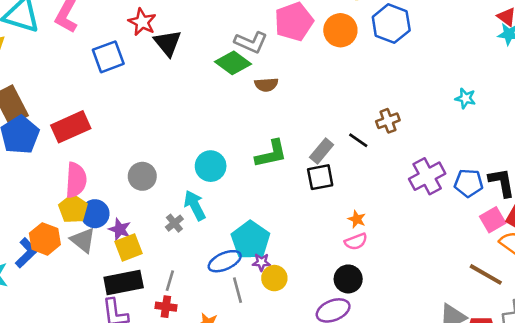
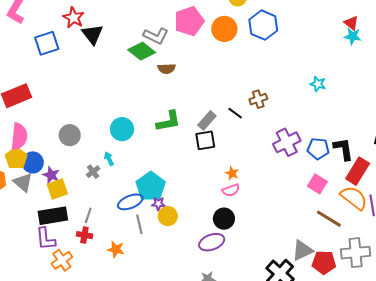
cyan arrow: (195, 205) -> (109, 159), size x0.6
pink square: (493, 220) -> (317, 184), moved, turned -30

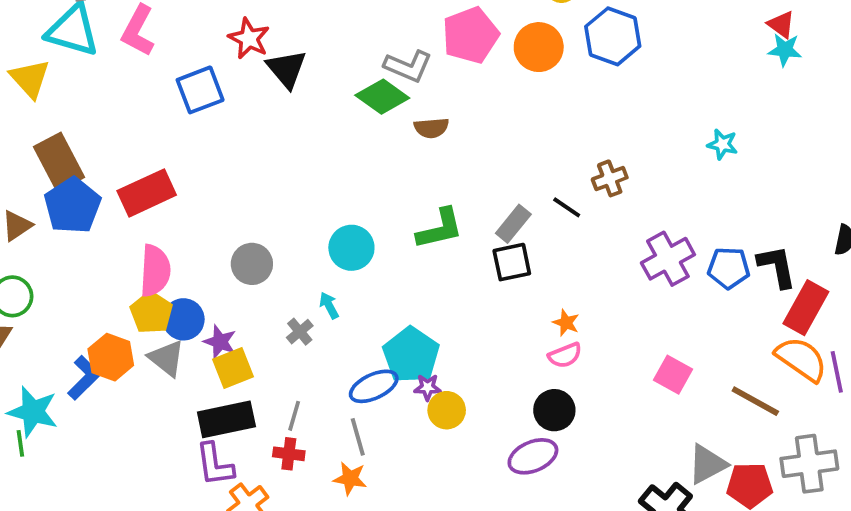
pink square: (317, 184) -> (673, 375), moved
gray line: (139, 224) -> (358, 437), moved

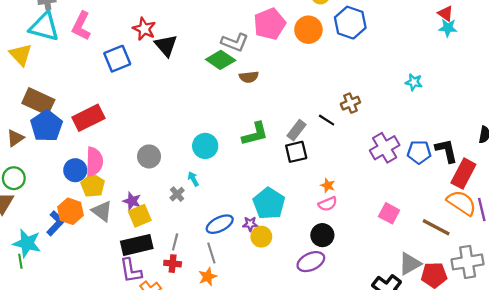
brown rectangle: (59, 162) -> (38, 101), turned -36
blue circle: (183, 319) -> (75, 170), moved
cyan pentagon: (411, 355) -> (269, 203), moved
orange star: (350, 479) -> (208, 277), turned -30

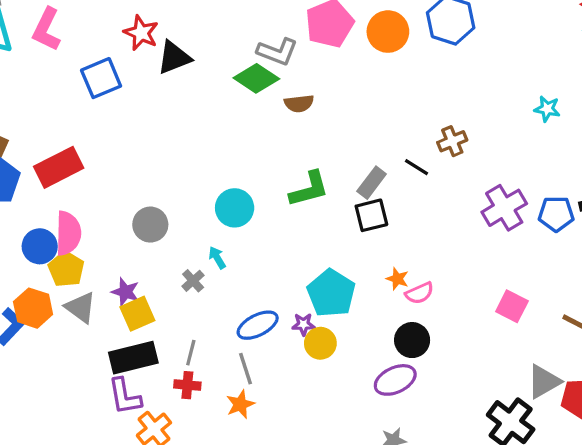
black triangle: (166, 45) -> (174, 58), turned 50
orange star: (328, 185) -> (397, 279), moved

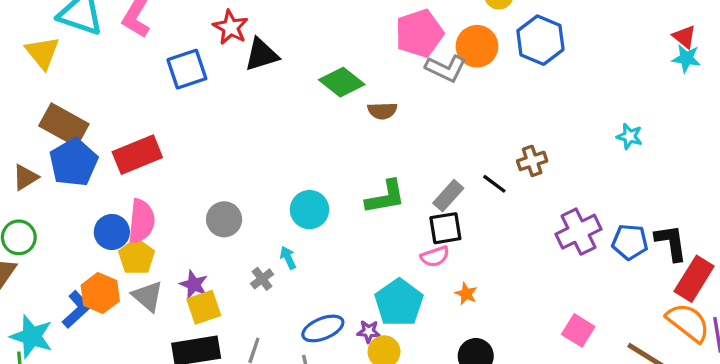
gray L-shape: (277, 52) -> (446, 68), moved
pink semicircle: (420, 293) -> (435, 256), moved

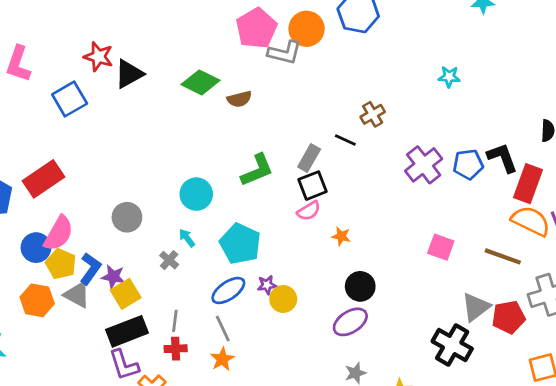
pink semicircle: (141, 221) -> (59, 233), turned 36
cyan pentagon: (399, 303) -> (240, 244), moved
blue L-shape: (76, 310) -> (90, 269), moved

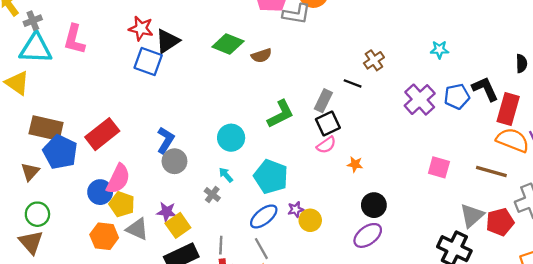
cyan star: (449, 77) -> (439, 50), moved
blue square: (70, 99) -> (148, 61), moved, turned -36
blue L-shape: (90, 269) -> (166, 140), moved

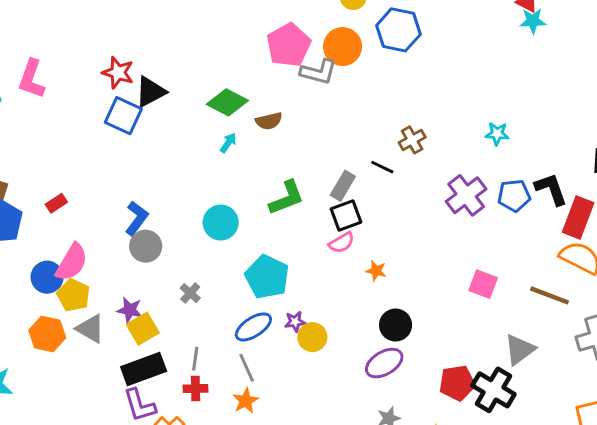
red rectangle: (102, 134) -> (56, 203), size x0.5
cyan arrow: (226, 175) -> (228, 143), moved, turned 70
red pentagon: (500, 222) -> (457, 383), moved

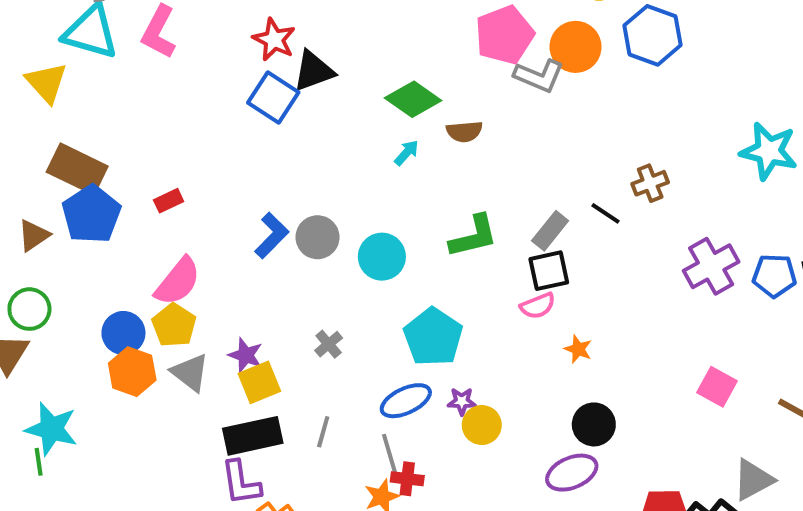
cyan star: (497, 134) -> (769, 151), moved, size x1.8
gray circle: (146, 246) -> (318, 237), moved
blue circle: (47, 277) -> (123, 333), moved
red cross: (196, 389) -> (407, 479), moved

